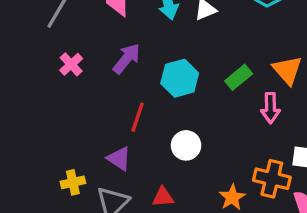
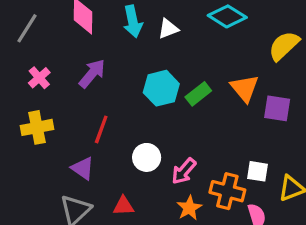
cyan hexagon: (180, 78) -> (161, 88), moved
pink arrow: (270, 108) -> (184, 171), moved, turned 40
yellow cross: (73, 182) -> (37, 127), moved, size x1.4

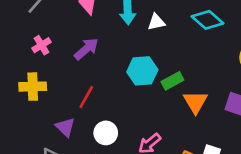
orange triangle: (245, 88) -> (196, 102), moved
white circle: (147, 157) -> (106, 133), moved

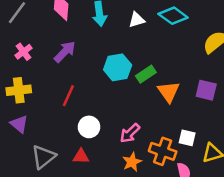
white triangle: (156, 22) -> (137, 20), moved
purple triangle: (65, 127) -> (19, 124), moved

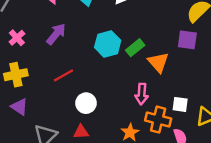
purple square: (206, 90) -> (187, 40), moved
red line: (68, 96) -> (64, 75), turned 42
pink arrow: (130, 133) -> (142, 94), moved, turned -36

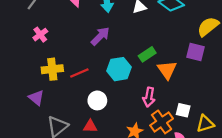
purple arrow: (56, 34) -> (100, 36), moved
cyan hexagon: (108, 44) -> (119, 69), moved
yellow cross: (16, 75) -> (52, 69), moved
orange cross: (158, 120) -> (162, 122), turned 35

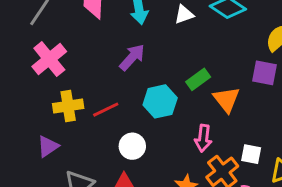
pink cross: (40, 35) -> (49, 59), size x1.6
purple triangle: (36, 98) -> (48, 146), turned 49

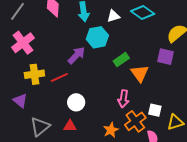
purple arrow: (132, 57) -> (76, 55), moved
cyan hexagon: (160, 101) -> (97, 37), moved
purple triangle: (48, 146) -> (20, 101), turned -49

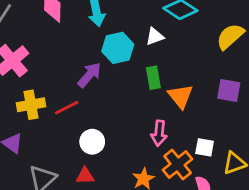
white triangle: (113, 16) -> (155, 36), moved
purple square: (165, 57) -> (229, 91), moved
green rectangle: (121, 60) -> (153, 78), turned -63

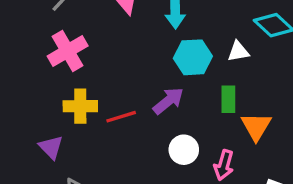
purple arrow: (89, 75) -> (168, 101), moved
white circle: (92, 142) -> (184, 150), moved

